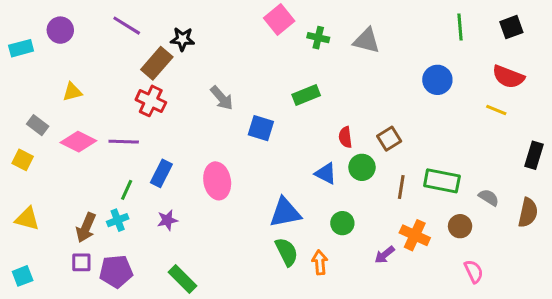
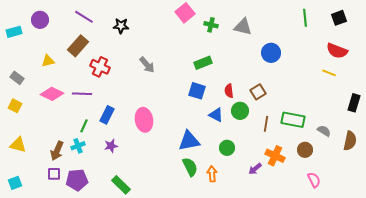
brown rectangle: (157, 63) -> (78, 46), moved
blue circle: (437, 80) -> (271, 53), moved
gray rectangle: (38, 125) -> (17, 78), moved
blue square: (261, 128) -> (197, 91), moved

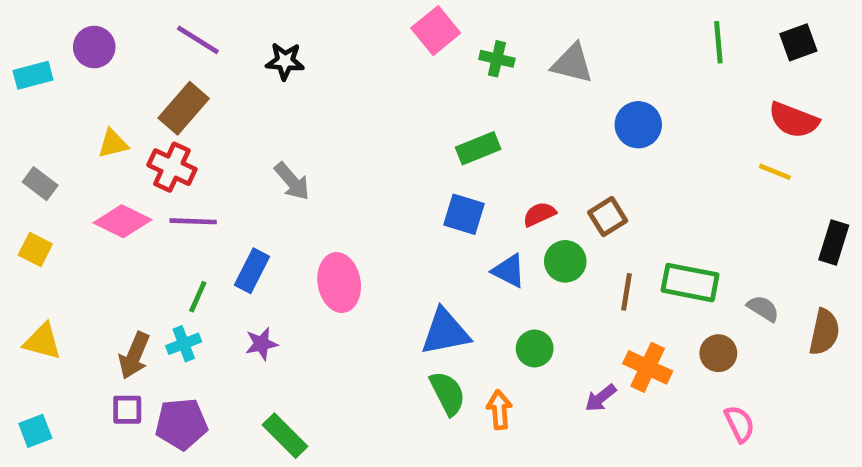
gray arrow: (147, 65) -> (292, 181), moved
red cross: (100, 67) -> (172, 167), moved
red semicircle: (229, 91) -> (539, 214), turned 72

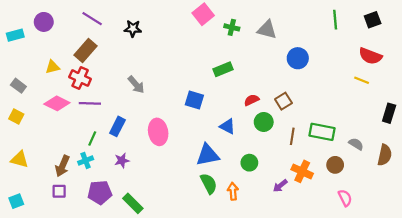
blue square: (464, 214) -> (194, 100), moved
blue triangle: (509, 271) -> (227, 126), moved
purple pentagon: (181, 424) -> (100, 192), moved

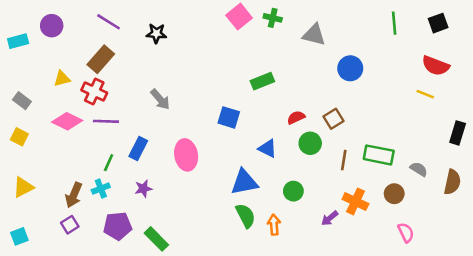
green cross: (232, 27) -> (273, 18), moved
yellow triangle: (20, 159) -> (23, 187), turned -42
purple square: (59, 191) -> (70, 225), turned -32

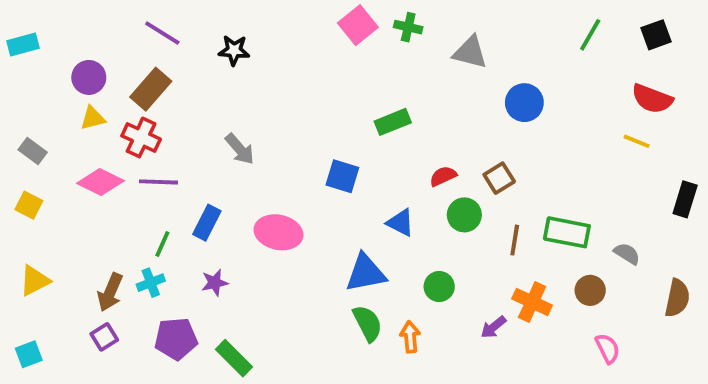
green line: (394, 23) -> (590, 35), turned 35
purple circle: (52, 26) -> (89, 77), moved
cyan rectangle: (18, 41) -> (23, 45), moved
pink ellipse: (186, 155) -> (279, 232), turned -68
brown semicircle: (452, 182) -> (677, 298), moved

